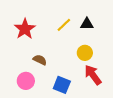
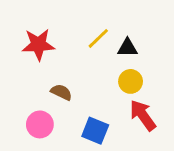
black triangle: (87, 24) -> (127, 48), moved
red star: (25, 29) -> (38, 45), turned 30

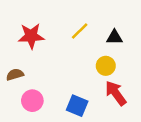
black triangle: (127, 48) -> (114, 37), moved
brown semicircle: (61, 92) -> (15, 75), moved, turned -42

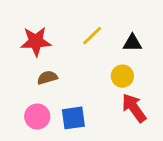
brown semicircle: (15, 75) -> (47, 78), moved
blue square: (77, 106) -> (73, 118), moved, turned -30

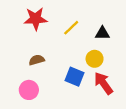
red star: (36, 41) -> (36, 19), moved
blue square: (73, 118) -> (74, 77), moved, turned 30

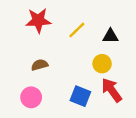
blue square: (74, 77) -> (80, 96), moved

